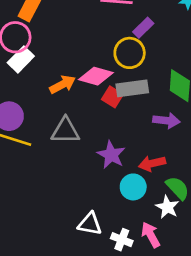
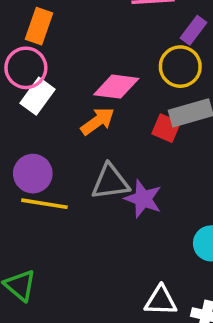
pink diamond: (96, 76) -> (116, 87), moved
purple star: (111, 155) -> (143, 199), moved

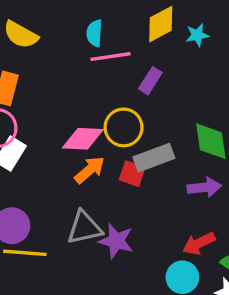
yellow circle: (180, 67) -> (124, 127), moved
orange arrow: (98, 121) -> (90, 170), moved

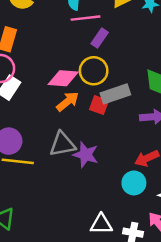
purple rectangle: (150, 81) -> (100, 38), moved

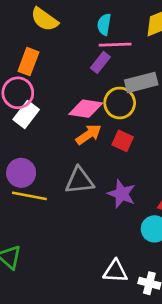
purple rectangle: (100, 38) -> (100, 62), moved
gray rectangle: (115, 94) -> (141, 82), moved
purple star: (86, 155) -> (122, 194), moved

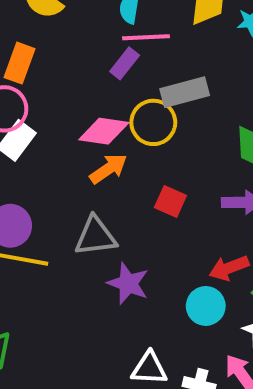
red square: (123, 141) -> (170, 201), moved
purple star: (122, 194) -> (128, 283), moved

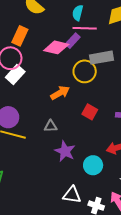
pink diamond: (104, 131) -> (56, 47), moved
gray triangle: (96, 236) -> (51, 126), size x0.6
cyan circle: (206, 306) -> (93, 165), moved

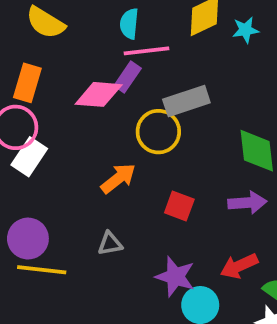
purple star: (65, 151) -> (175, 277), moved

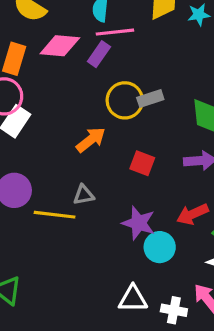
pink diamond: (99, 94) -> (60, 46), moved
gray rectangle: (186, 101) -> (150, 98), moved, size x0.7
yellow line: (42, 270) -> (55, 215), moved

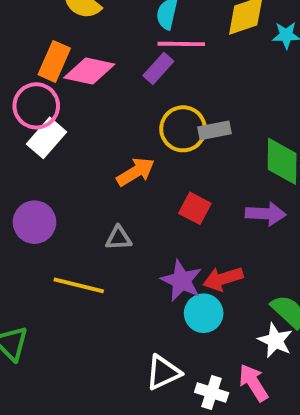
pink diamond: (60, 46) -> (89, 71), moved
red arrow: (193, 214) -> (223, 279), moved
yellow line: (55, 215) -> (79, 285), moved
white triangle: (133, 299) -> (163, 372), turned -32

